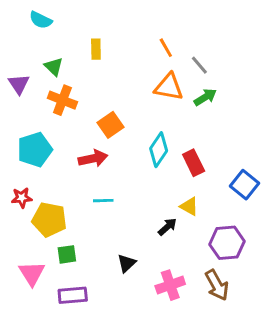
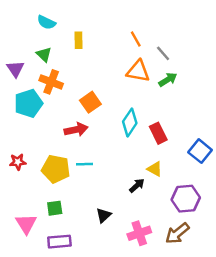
cyan semicircle: (41, 20) -> (46, 22), moved
cyan pentagon: (35, 150) -> (28, 103), moved
yellow pentagon: (49, 220) -> (56, 169), moved
brown arrow: (217, 285) -> (177, 233), turned 80

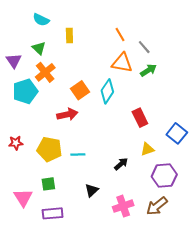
orange cross: (51, 82) -> (45, 72), turned 30
cyan diamond: (130, 122) -> (107, 91), moved
cyan line: (84, 164) -> (78, 154), moved
yellow triangle: (155, 169) -> (147, 149), moved, turned -48

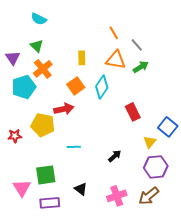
yellow rectangle: (69, 36) -> (82, 58), moved
yellow pentagon: (49, 149) -> (43, 125), moved
yellow triangle: (147, 149) -> (150, 142), moved, turned -32
green square: (48, 184) -> (46, 175), size x1.5
black triangle: (92, 190) -> (81, 189), moved, turned -40

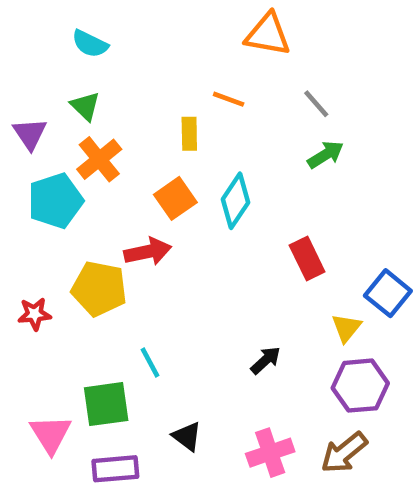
orange line: (114, 33) -> (229, 99), moved, turned -40
orange triangle: (116, 60) -> (268, 34), moved
cyan line: (74, 147) -> (150, 363), moved, turned 64

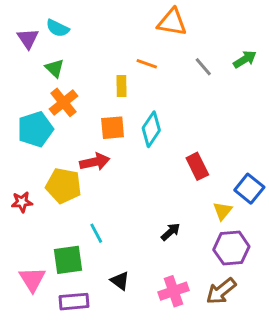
purple triangle: (30, 134) -> (28, 39), moved
green arrow: (326, 155) -> (245, 59), moved
orange square: (175, 198) -> (113, 128), turned 30

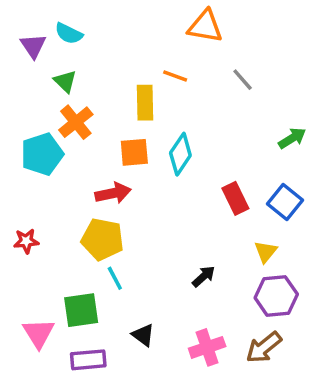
green arrow: (245, 59) -> (292, 138), moved
yellow rectangle: (121, 86) -> (145, 103), size x1.4
yellow pentagon: (64, 186) -> (102, 239), moved
blue square: (249, 189) -> (285, 202), moved

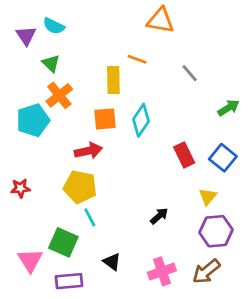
gray line: (243, 80) -> (190, 73), moved
green square: (81, 310) -> (63, 242), turned 32

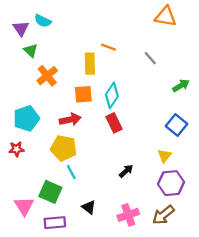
orange triangle: (161, 20) -> (166, 16), moved
green triangle: (51, 63) -> (31, 50), moved
cyan pentagon: (33, 120) -> (26, 118), moved
red rectangle: (184, 155) -> (114, 123), moved

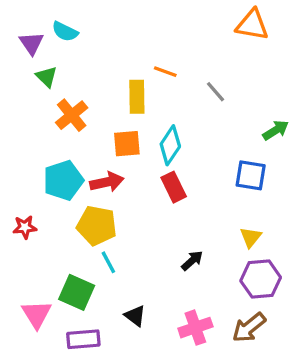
gray line: (150, 58) -> (215, 92), moved
cyan pentagon: (26, 118) -> (63, 180), moved
blue square: (177, 125) -> (251, 175), moved, turned -30

